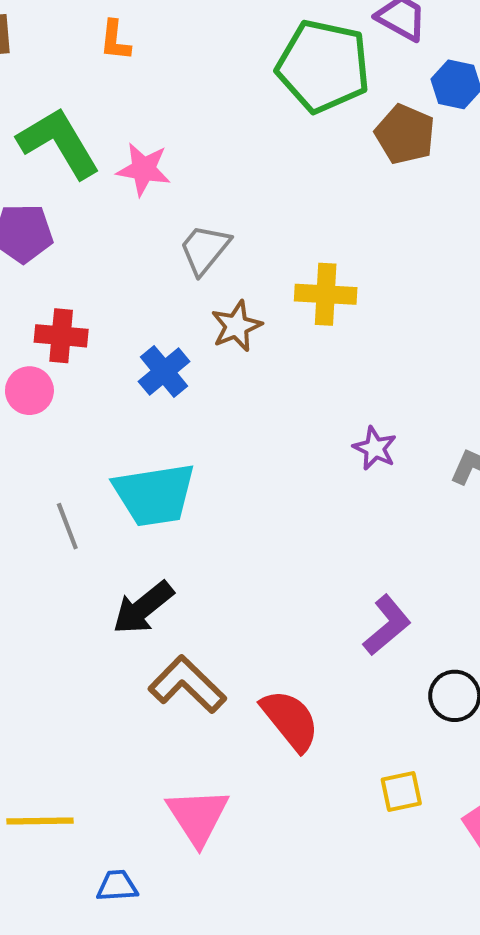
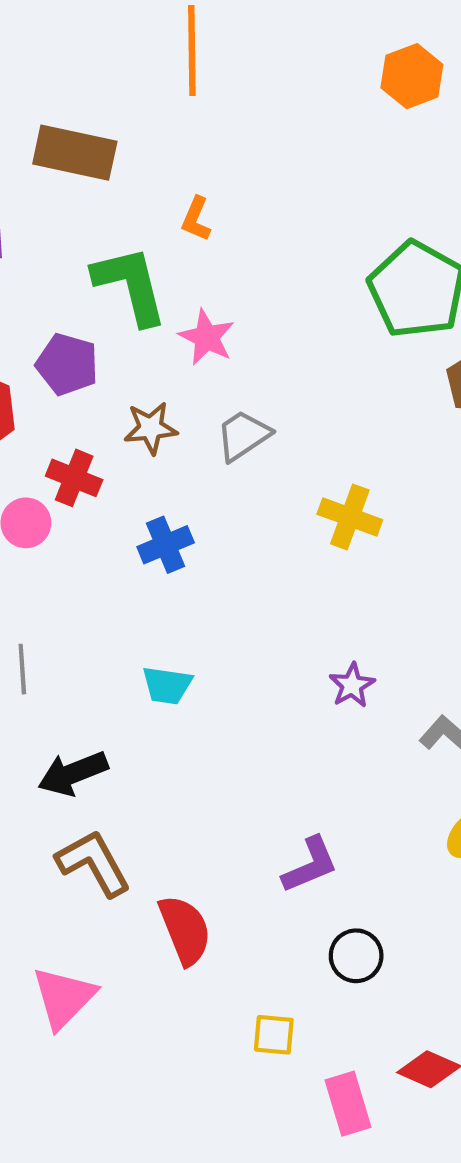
orange L-shape: (115, 40) -> (196, 219), moved
brown star: (236, 326) -> (151, 428), moved
cyan trapezoid: (154, 495) -> (167, 685), moved, size x0.6

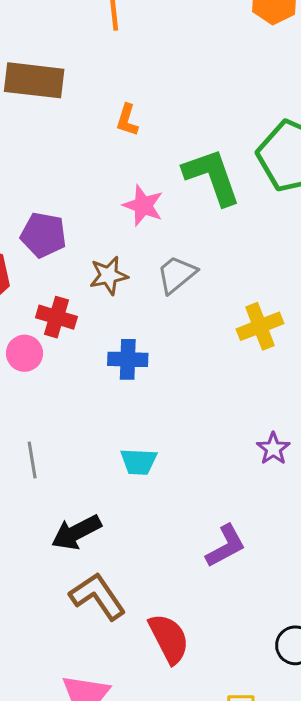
green L-shape: (130, 285) -> (212, 177), moved
yellow cross: (350, 517) -> (260, 326), turned -36
blue cross: (166, 545) -> (128, 359), turned 30
purple L-shape: (310, 865) -> (226, 546), moved

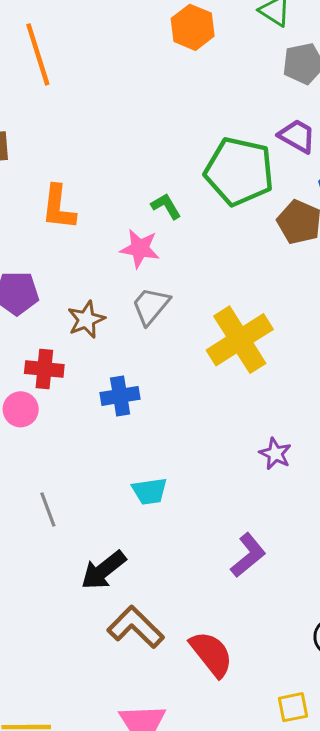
orange L-shape: (127, 120) -> (59, 207), moved, size x1.5
green L-shape: (212, 177) -> (166, 206), size x0.5
pink star: (143, 205) -> (140, 248), moved
yellow cross: (260, 326) -> (240, 340), size x1.5

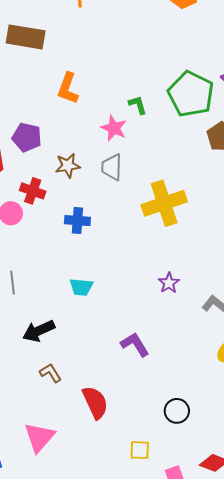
gray trapezoid: (151, 306) -> (112, 167), turned -52
purple L-shape: (248, 555) -> (135, 344), turned -96
brown L-shape: (136, 627) -> (50, 373), size x0.6

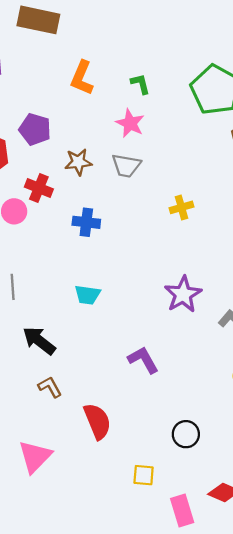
green L-shape: (138, 105) -> (140, 84), moved
gray trapezoid: (112, 167) -> (126, 166), turned -84
yellow cross: (164, 203) -> (181, 207), size x0.5
purple star: (169, 283) -> (183, 294), size x1.6
black arrow: (39, 331) -> (39, 341), turned 60

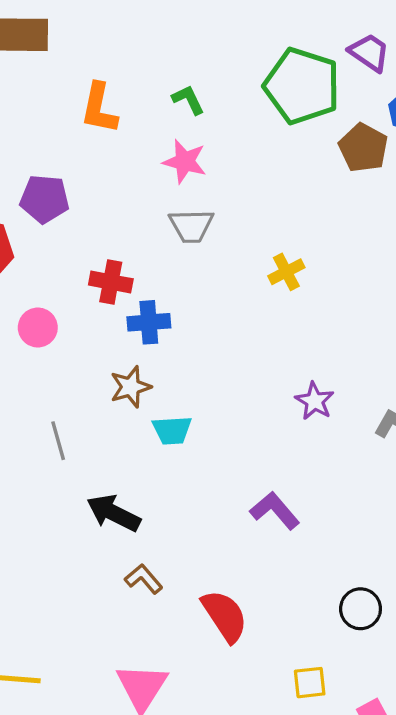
brown star: (78, 162) -> (131, 387), moved
red cross: (39, 188) -> (111, 282), moved
purple star: (183, 294) -> (315, 401), size x0.7

